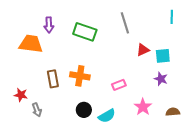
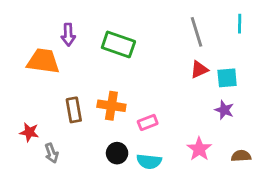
gray line: (125, 23) -> (196, 32), moved
pink rectangle: (119, 85) -> (148, 122), moved
cyan semicircle: (107, 116) -> (149, 161), turned 36

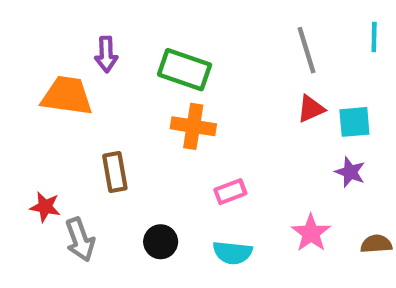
orange cross: (111, 106) -> (193, 126), moved
gray arrow: (52, 153) -> (80, 240), size x1.4
black circle: (117, 153) -> (161, 242), moved

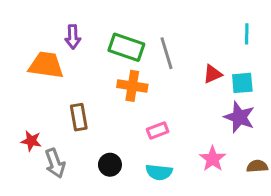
cyan line: (374, 37) -> (247, 34), moved
gray line: (307, 50) -> (166, 53), moved
purple star: (350, 172) -> (239, 117), size x1.5

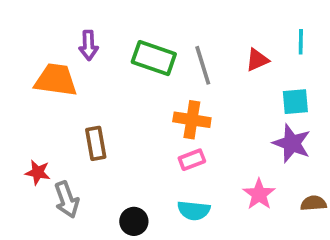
red triangle: (213, 74) -> (257, 60), moved
orange cross: (132, 86) -> (192, 120), moved
black circle: (110, 165) -> (134, 221), moved

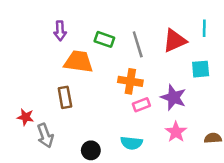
green rectangle: (154, 58) -> (104, 39), size x0.7
red triangle: (257, 60) -> (175, 41), size x1.5
orange trapezoid: (56, 80) -> (79, 62), moved
purple star: (292, 143) -> (173, 97), moved
pink rectangle: (192, 160) -> (141, 105), moved

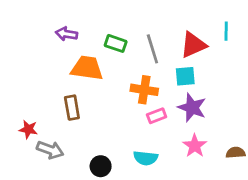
purple arrow: (60, 31) -> (67, 34), turned 102
cyan square: (201, 69) -> (185, 76), moved
gray arrow: (45, 136) -> (50, 150), turned -50

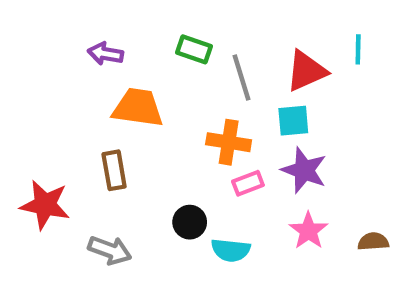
green rectangle: (116, 43) -> (194, 49), moved
red star: (28, 129) -> (45, 205), size x1.6
gray arrow: (50, 150) -> (110, 250), moved
black circle: (101, 166) -> (190, 222), moved

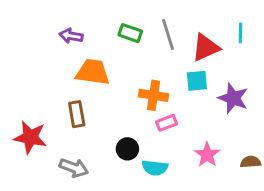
gray line: (241, 77) -> (168, 34), moved
purple star: (304, 170) -> (233, 98), moved

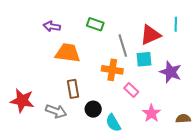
gray line: (168, 34) -> (123, 45), moved
brown rectangle: (77, 114) -> (73, 89), moved
pink rectangle: (167, 123) -> (131, 90), moved, turned 64
gray arrow: (74, 168) -> (56, 111), moved
cyan semicircle: (155, 168) -> (113, 123), turned 54

